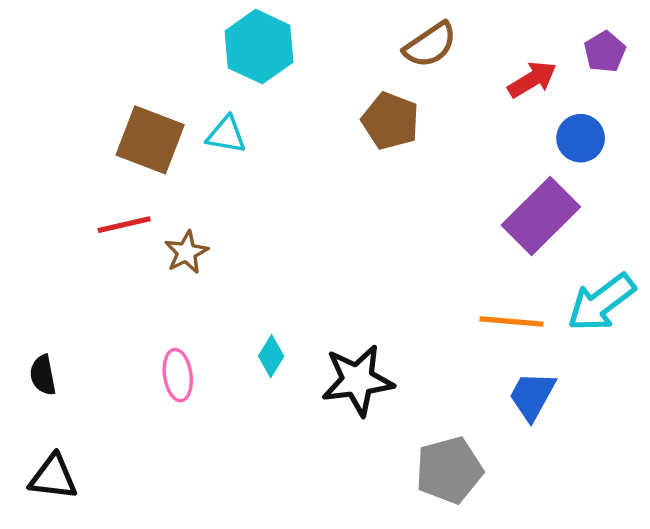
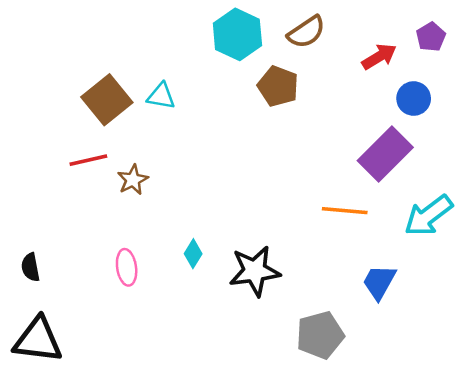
cyan hexagon: (259, 47) -> (237, 34), moved
brown square: (150, 140) -> (107, 100), turned 30
orange line: (511, 321) -> (345, 211), moved
black triangle: (53, 477) -> (38, 340), size x1.4

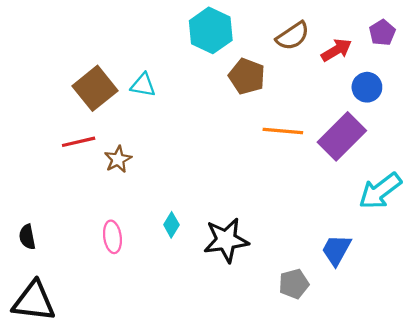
brown semicircle: (306, 32) -> (293, 36), moved
orange line: (345, 211) -> (283, 131), moved
gray pentagon: (320, 335) -> (294, 284), moved, size x0.7

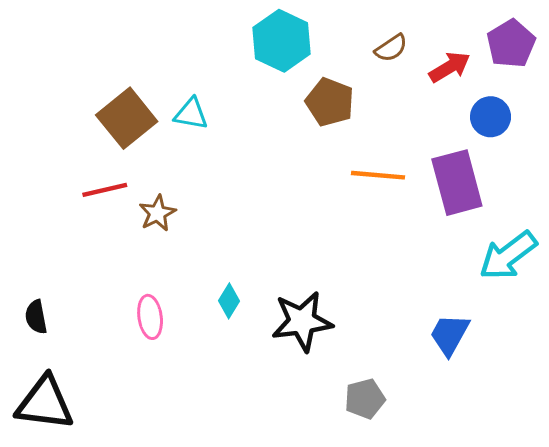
purple pentagon: (382, 33) -> (511, 44), size x1.4
brown semicircle: (293, 36) -> (391, 48), size x0.7
purple rectangle: (342, 136) -> (457, 183), turned -60
gray pentagon: (294, 284) -> (365, 399), moved

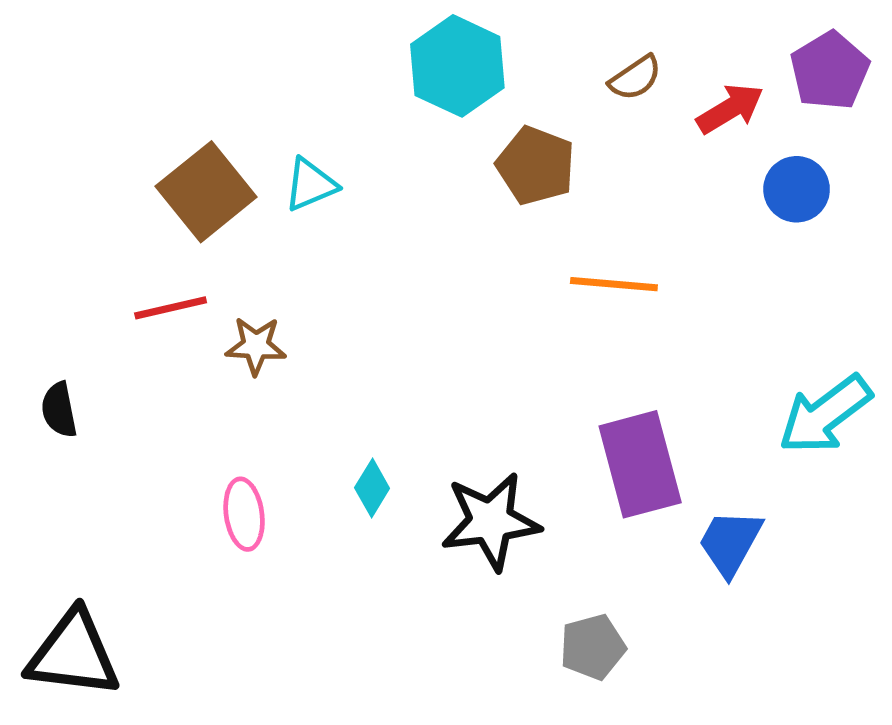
cyan triangle: (191, 114) -> (310, 185), turned -33
purple rectangle: (457, 183) -> (640, 464), moved
brown star: (157, 213) -> (256, 346), turned 30
black semicircle: (36, 317) -> (59, 410), moved

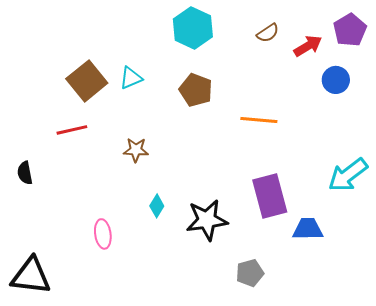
brown pentagon: (536, 166) -> (196, 90), moved
brown star: (256, 346) -> (136, 150), moved
pink ellipse: (244, 514) -> (103, 234), moved
blue trapezoid: (730, 543) -> (308, 229), turned 60

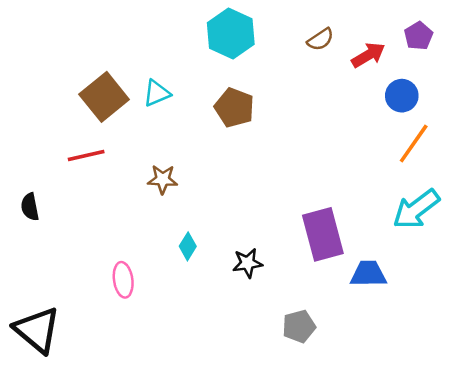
purple pentagon: (350, 30) -> (419, 36), size x0.7
orange line: (259, 120) -> (414, 143), moved, turned -60
black star: (207, 220) -> (248, 263), size x0.6
black triangle: (31, 276) -> (37, 330), turned 33

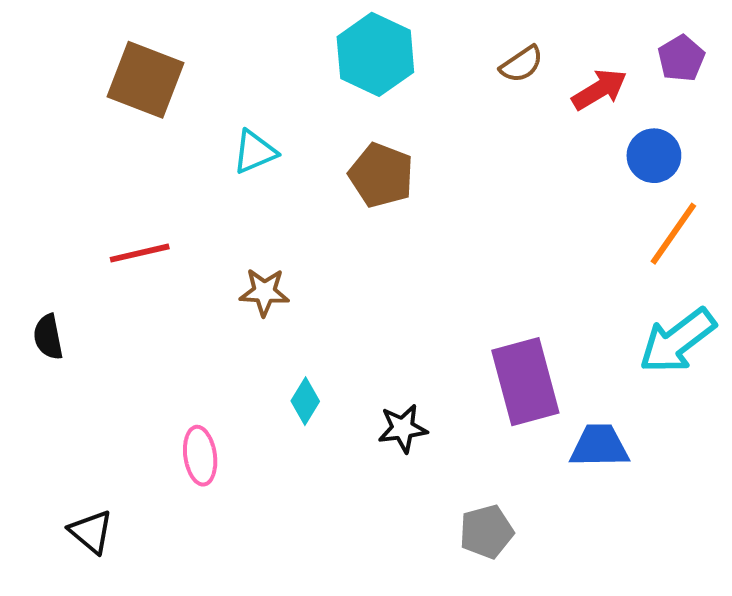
brown square: (104, 97) -> (146, 80), moved, turned -30
black triangle: (37, 330) -> (91, 532), moved, size x0.6

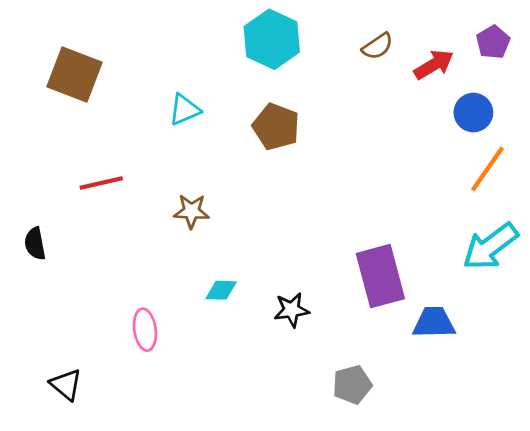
brown square: (146, 80) -> (74, 74), moved
cyan diamond: (305, 401) -> (221, 290), turned 60

